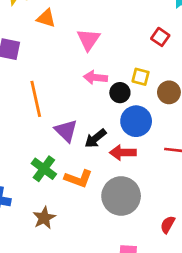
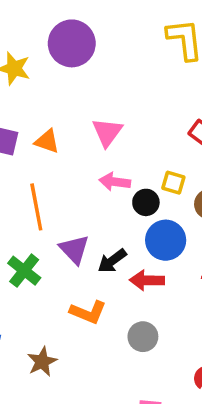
orange triangle: (46, 18) -> (47, 141), moved
green cross: (44, 169) -> (24, 271), moved
gray circle: (121, 196) -> (143, 337), size x0.6

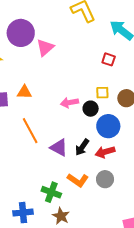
pink triangle: (107, 132) -> (45, 48), moved, turned 30
green cross: (24, 271) -> (51, 192), moved
orange L-shape: (88, 312) -> (78, 180), turned 30
gray circle: (143, 337) -> (105, 179), moved

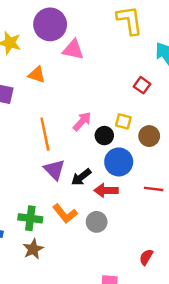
pink triangle: (45, 48) -> (73, 50), turned 36
orange triangle: (24, 92) -> (37, 75), moved
pink arrow: (69, 103) -> (82, 121), turned 126
orange line: (30, 131) -> (45, 134), moved
green cross: (51, 192) -> (30, 218), turned -30

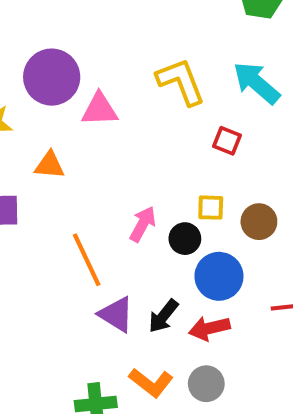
yellow L-shape: (130, 20) -> (181, 82), moved

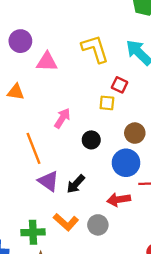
purple circle: (52, 77) -> (20, 41), size x0.7
yellow square: (211, 208) -> (107, 103), moved
pink arrow: (143, 224) -> (62, 118), moved
blue circle: (219, 276) -> (126, 163), moved
red arrow: (209, 328) -> (119, 200), moved

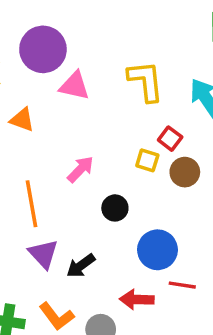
purple circle: (20, 41) -> (43, 49), size x1.4
brown circle: (135, 133) -> (185, 172), moved

